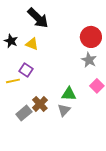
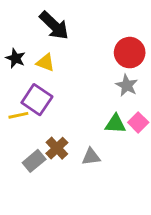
purple square: (26, 70) -> (37, 100), size x1.5
green triangle: (69, 94) -> (115, 124), moved
gray triangle: (64, 110) -> (91, 157), turned 40

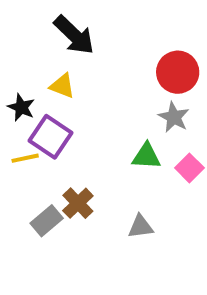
black star: (16, 58) -> (21, 107), moved
green triangle: (115, 124) -> (146, 156), moved
gray triangle: (91, 157) -> (141, 227), moved

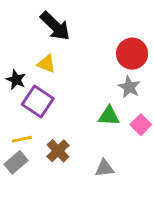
yellow line: (25, 158) -> (22, 139), moved
gray rectangle: (47, 221) -> (16, 162), moved

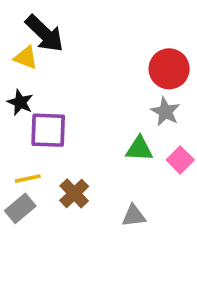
black arrow: (55, 26) -> (44, 33), moved
yellow triangle: (46, 64) -> (26, 58), moved
purple square: (38, 101) -> (48, 130), turned -32

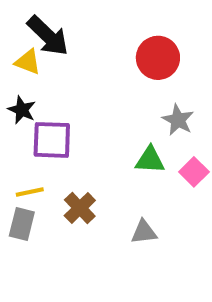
red circle: (169, 69) -> (158, 58), moved
gray rectangle: (20, 208) -> (22, 224), turned -36

